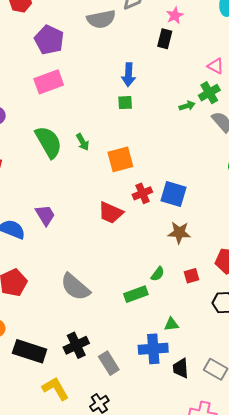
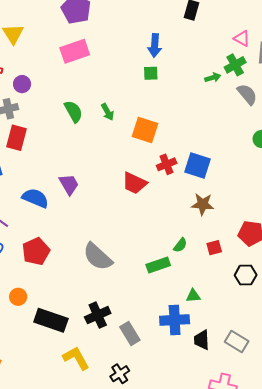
green semicircle: (48, 142) -> (73, 111), size x0.7
orange square: (120, 159) -> (145, 130), turned 32

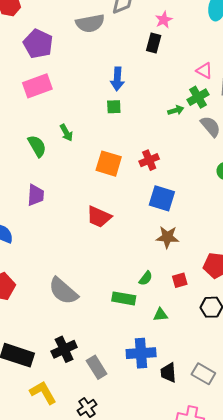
green arrow: (108, 112) -> (66, 133), moved
red cross: (167, 164) -> (149, 160), moved
purple trapezoid: (69, 184) -> (36, 195), moved, turned 35
green rectangle: (158, 265) -> (124, 298), turned 30
green triangle: (193, 296) -> (161, 315), moved

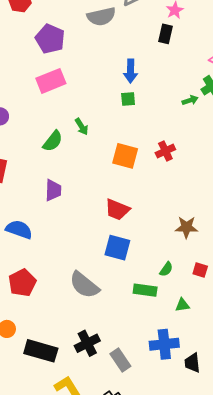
green semicircle: (37, 146) -> (53, 141), turned 70
blue square: (162, 198) -> (117, 248), moved
red square: (180, 280) -> (200, 270), turned 35

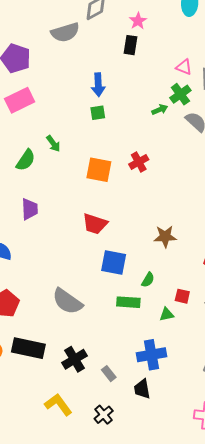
blue square: (117, 248) -> (114, 262), moved
red square: (200, 270) -> (182, 296), moved
black rectangle: (41, 351) -> (28, 348), moved
gray rectangle: (120, 360) -> (109, 374), size x0.7
black trapezoid: (192, 363) -> (142, 389), moved

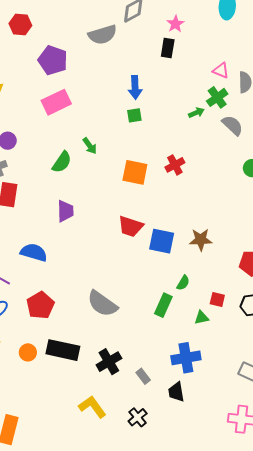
blue square: (114, 262) -> (162, 241), moved
green rectangle: (128, 302) -> (163, 305), turned -70

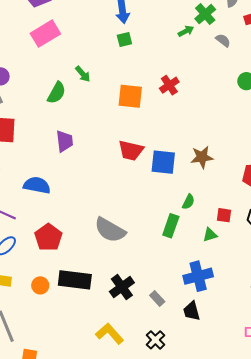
gray semicircle: (232, 125) -> (223, 40), size x0.7

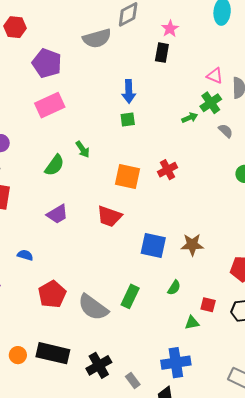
purple trapezoid: (65, 141) -> (57, 214), turned 60
red trapezoid: (131, 150) -> (109, 216), moved
blue semicircle: (37, 185) -> (25, 255), size x0.6
green rectangle: (171, 226) -> (130, 296), moved
red pentagon: (48, 237) -> (52, 294), moved

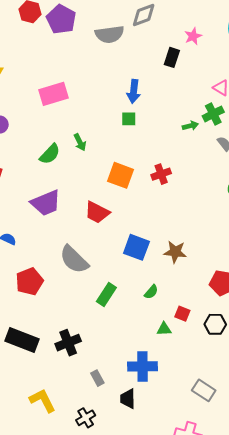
pink star: (170, 29) -> (193, 36), moved
purple pentagon: (47, 63) -> (61, 19), moved
purple trapezoid: (57, 214) -> (46, 203), size x1.4
gray semicircle: (93, 307) -> (74, 260), moved
black cross: (99, 365) -> (68, 343), moved

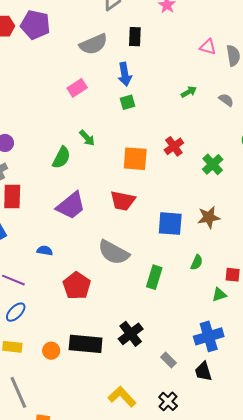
gray semicircle: (110, 34) -> (93, 44), moved
black rectangle: (172, 57) -> (135, 37), moved
pink rectangle: (53, 94) -> (77, 88), moved, size x0.7
green cross: (213, 114) -> (213, 164), moved

